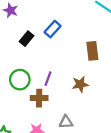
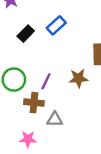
brown star: (80, 84) -> (78, 78), moved
gray triangle: (66, 122) -> (55, 119), moved

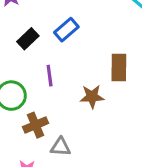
purple line: (46, 81) -> (50, 76), moved, turned -35
brown cross: (34, 103) -> (35, 125), turned -30

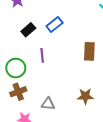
brown star: (92, 97) -> (85, 96), moved
brown cross: (35, 125) -> (18, 92), moved

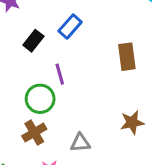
green circle: (16, 68) -> (40, 99), moved

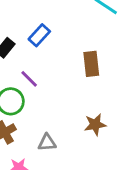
purple line: (60, 74) -> (29, 79), turned -30

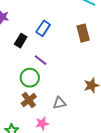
brown rectangle: (91, 64) -> (83, 33), moved

